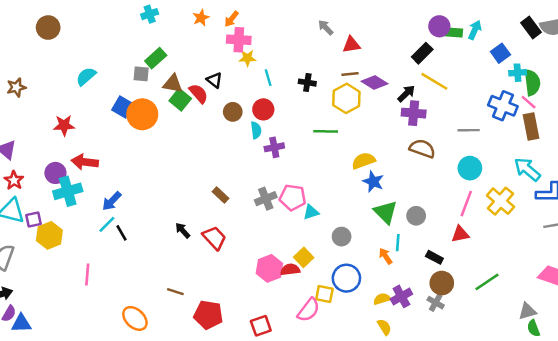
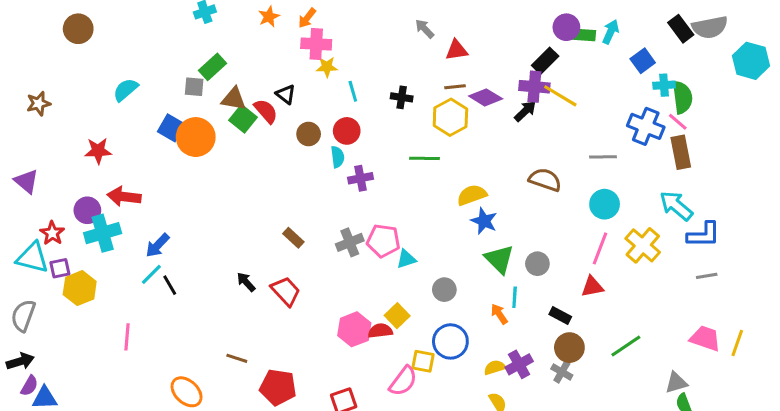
purple cross: (414, 113) -> (534, 87), moved
red star: (14, 180) -> (52, 233), moved

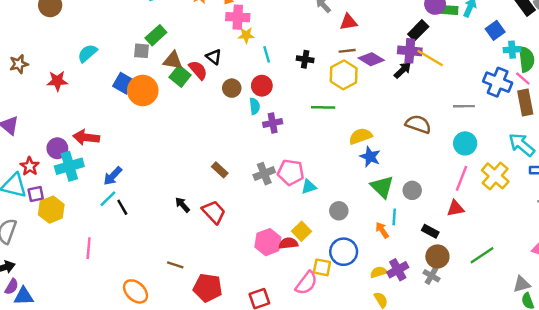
red star: (98, 151) -> (57, 81), moved

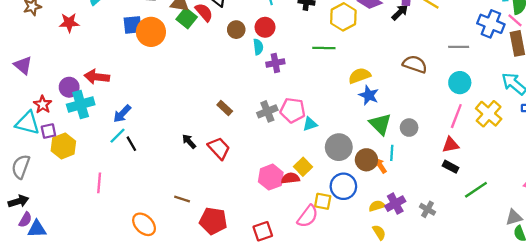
blue square: (123, 83) -> (133, 25), turned -36
gray circle: (339, 211) -> (339, 147), size x1.5
black rectangle: (430, 231) -> (451, 167), moved
brown circle: (437, 257) -> (366, 160), moved

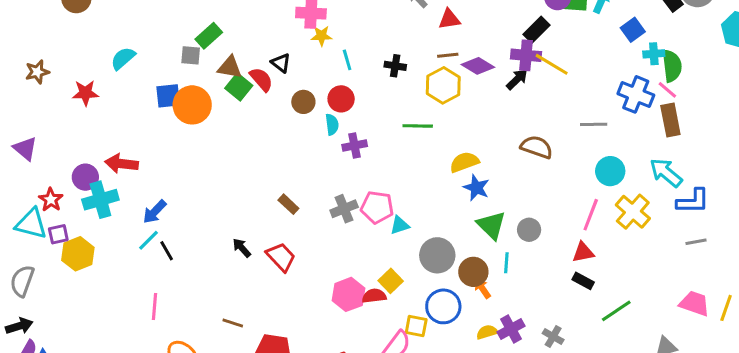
cyan circle: (460, 83) -> (610, 171), moved
orange arrow: (380, 166) -> (482, 288), moved
pink line: (99, 183) -> (155, 306), moved

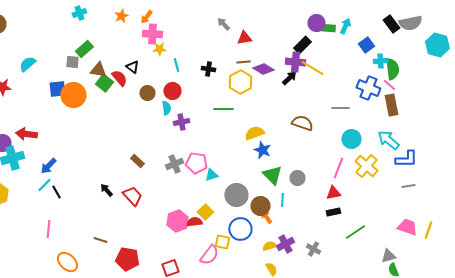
black rectangle: (583, 281) -> (333, 212), turned -40

